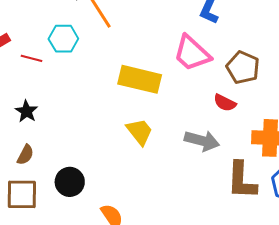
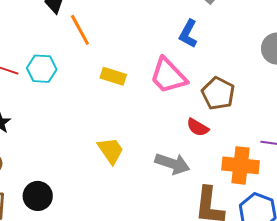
cyan hexagon: (63, 39) -> (42, 69), moved
yellow rectangle: (140, 79) -> (113, 76), moved, size x0.6

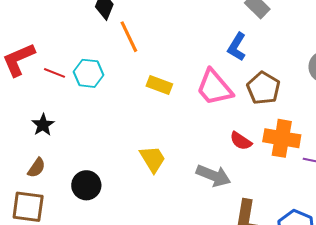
brown pentagon: (218, 93) -> (263, 88), moved
orange cross: (241, 165) -> (282, 138), moved
black circle: (38, 196) -> (86, 185), moved

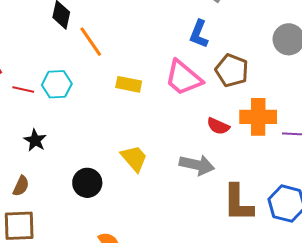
black star: (43, 125) -> (35, 140), moved
black circle: (86, 185) -> (87, 183), moved

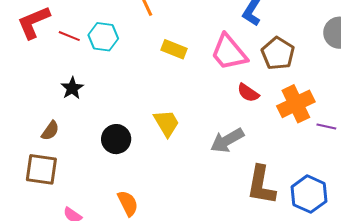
orange cross: (258, 117) -> (296, 104), turned -36
red semicircle: (218, 126) -> (248, 93), moved
gray arrow: (197, 165) -> (227, 140), turned 128

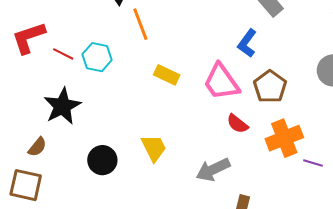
black star: (72, 88) -> (62, 106), size x1.6

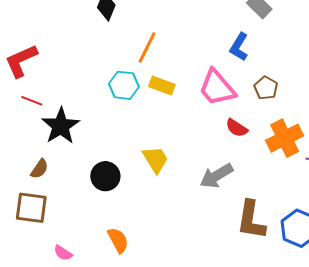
orange line: (140, 24) -> (147, 47), moved, turned 52
red line: (63, 54) -> (32, 101), moved
cyan hexagon: (97, 57) -> (124, 85), moved
brown pentagon: (270, 87) -> (266, 88), size x0.7

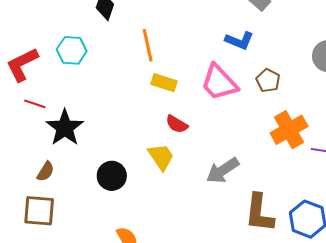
orange line: (147, 47) -> (148, 45), turned -36
blue L-shape: (239, 47) -> (239, 41), turned -96
cyan hexagon: (124, 85) -> (72, 50), moved
red semicircle: (237, 128) -> (177, 124), moved

